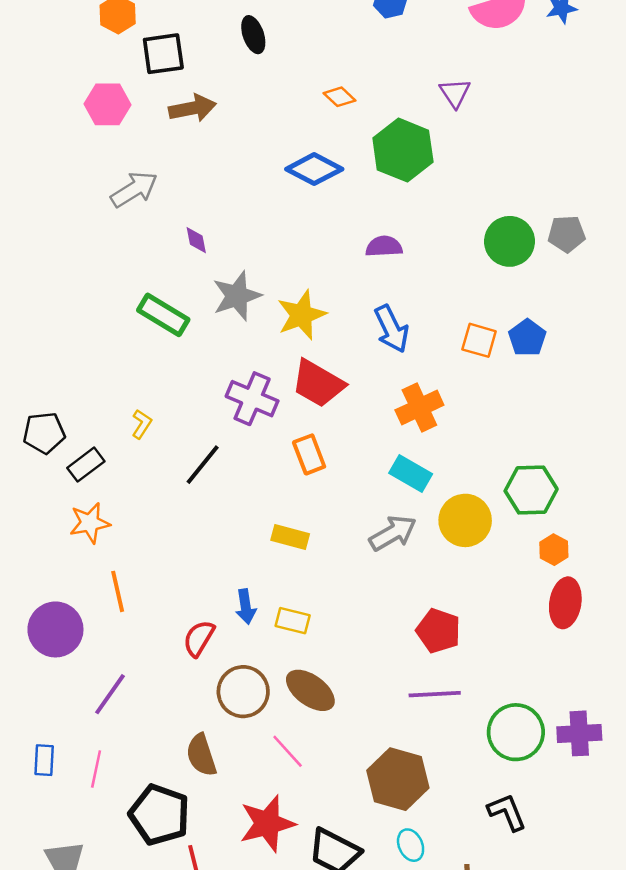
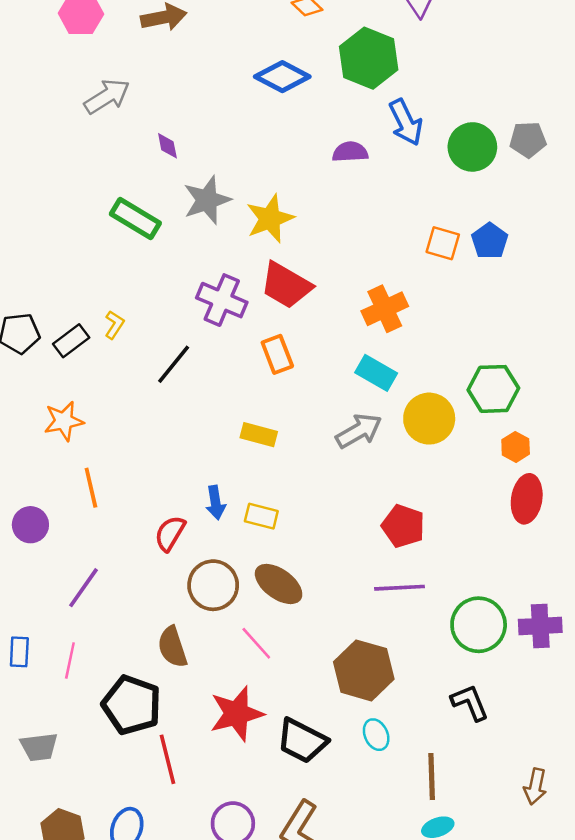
blue arrow: (392, 329) -> (406, 122), moved
black rectangle: (86, 465) -> (71, 341), moved
purple circle: (55, 629) -> (30, 525), size x0.7

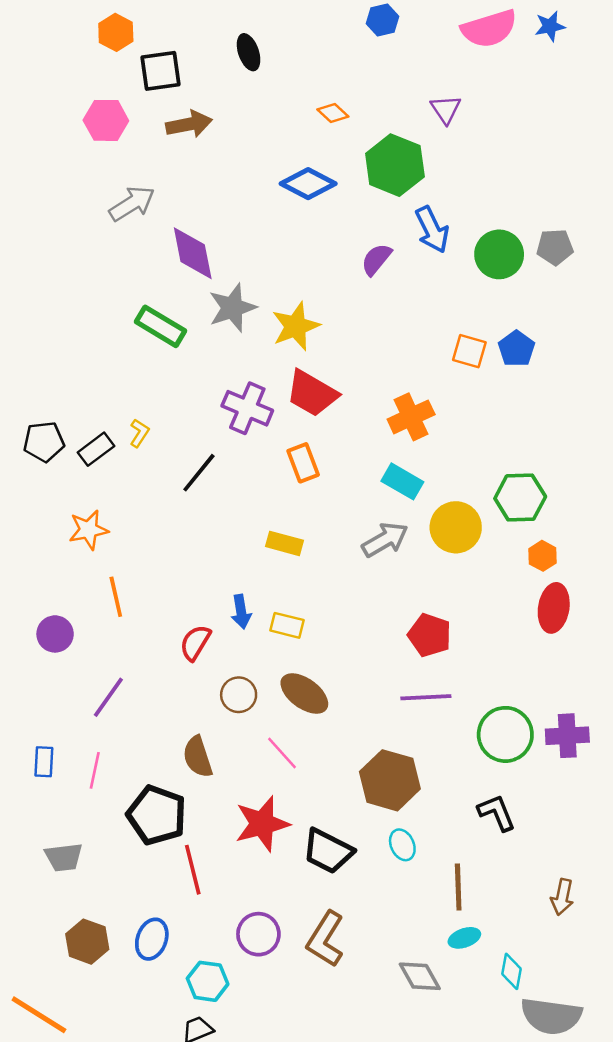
purple diamond: (167, 146) -> (193, 253), size x2.0
purple semicircle: (350, 152) -> (376, 259), turned -48
brown circle: (213, 585) -> (239, 695), size x0.7

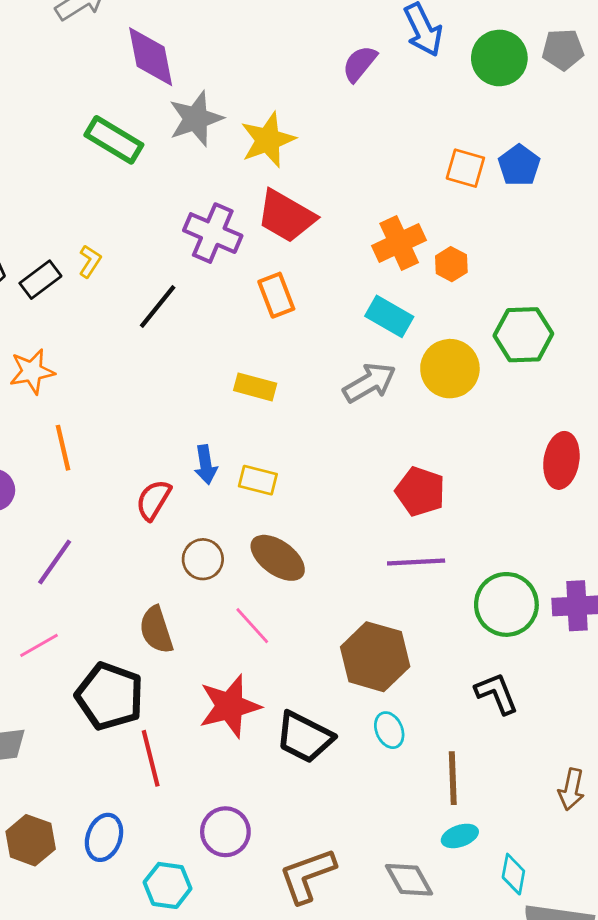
orange hexagon: (543, 556) -> (451, 264), moved
pink line: (95, 770) -> (39, 645), turned 48
brown L-shape: (325, 939) -> (307, 876), moved, turned 38

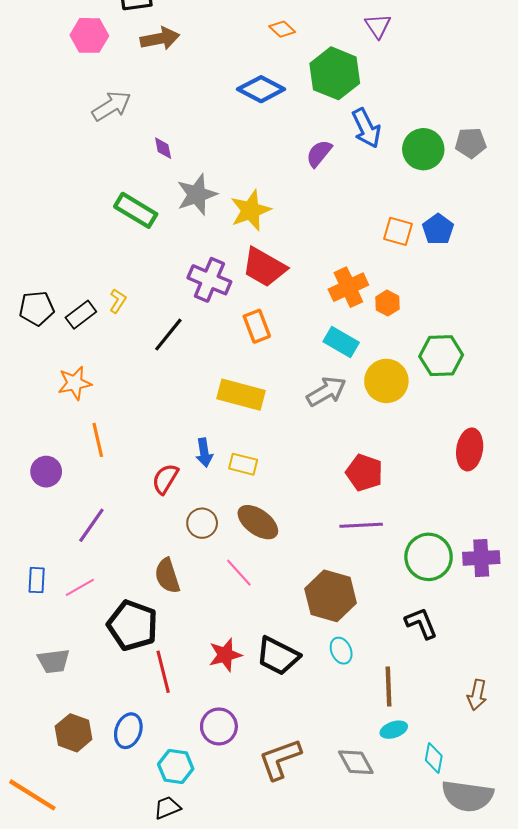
purple diamond: (151, 57) -> (163, 148), size x0.5
yellow rectangle: (255, 387) -> (241, 395), size x1.5
red star: (230, 706) -> (225, 655), moved, size x0.7

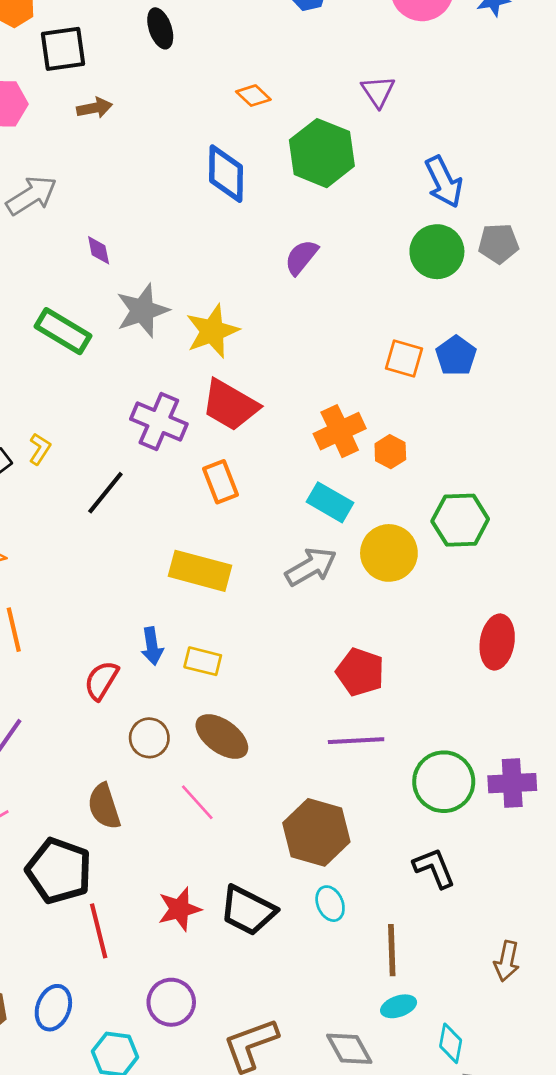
brown arrow: (160, 39) -> (95, 108), size x0.7
blue diamond: (261, 89) -> (226, 174), turned 63
blue arrow: (366, 128) -> (444, 182), moved

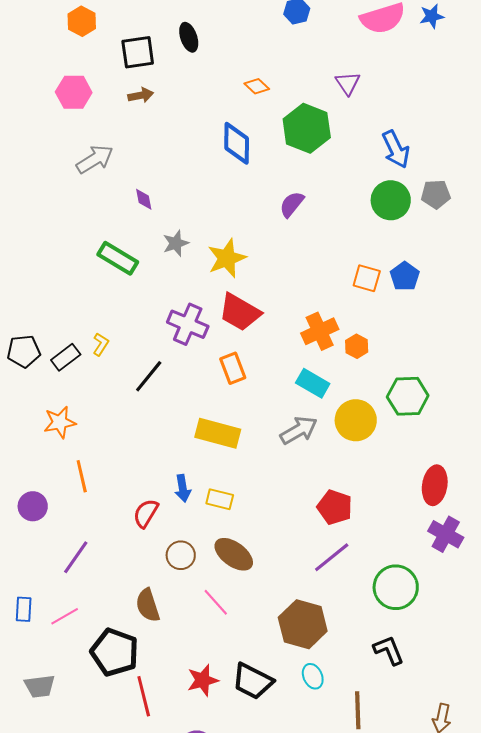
black square: (63, 49) -> (138, 52), moved
gray star: (142, 311) -> (176, 243), size x0.7
purple line: (356, 741) -> (332, 557), turned -36
purple cross: (512, 783) -> (446, 534), moved, turned 32

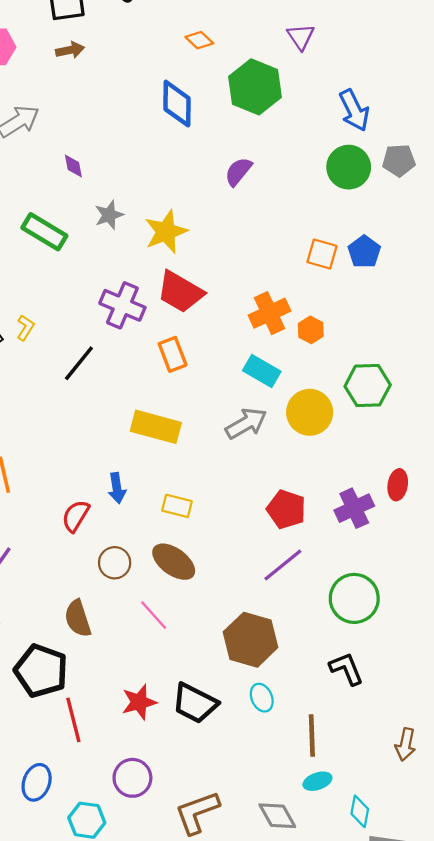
red ellipse: (435, 485) -> (398, 485), size x0.7
yellow rectangle: (220, 499) -> (177, 506), moved
purple cross: (446, 534) -> (354, 508), moved, turned 36

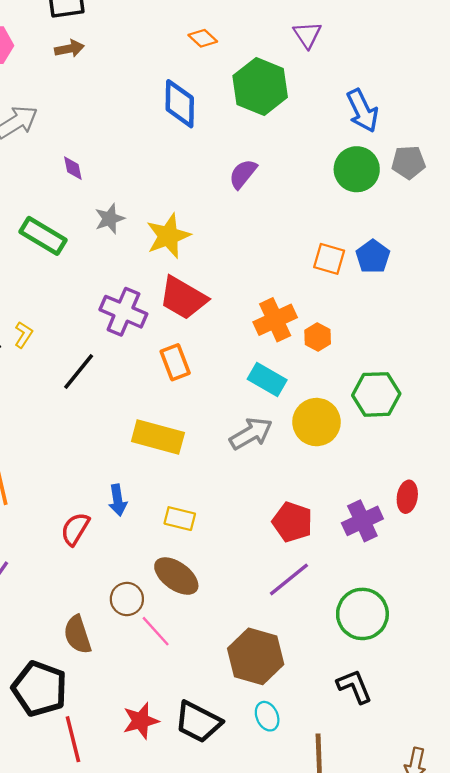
brown circle: (115, 563) -> (127, 599), moved

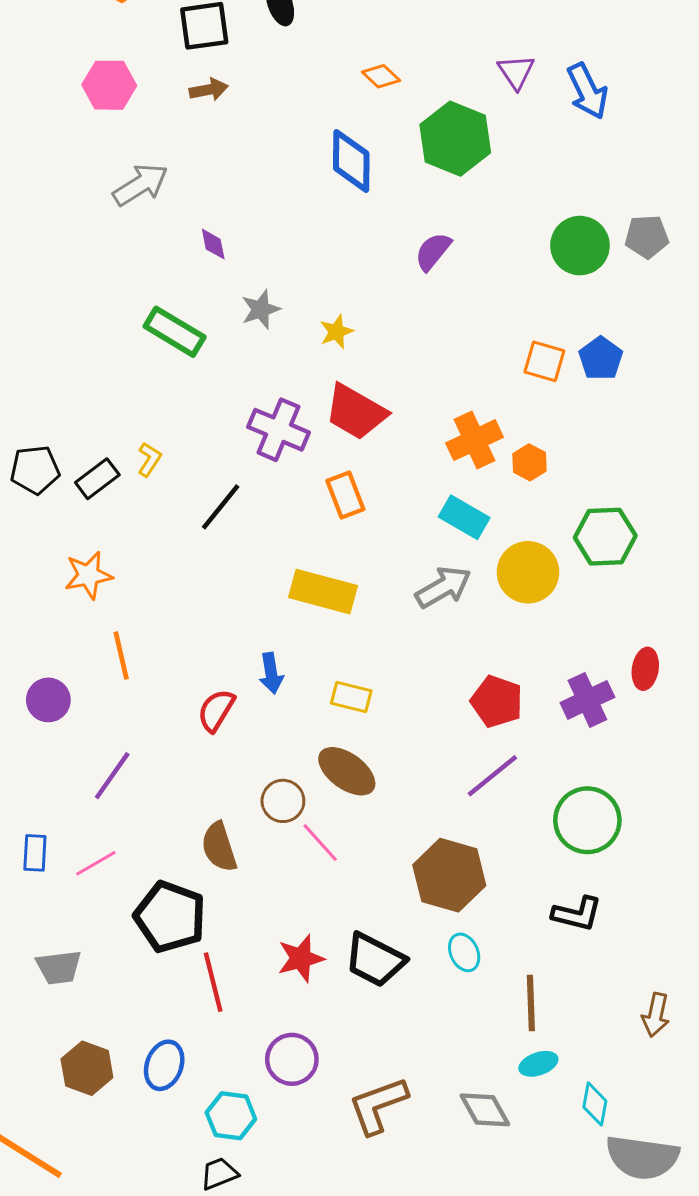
blue arrow: (362, 111) -> (587, 91), moved
yellow star: (168, 236) -> (336, 332), size x0.6
black L-shape: (354, 686) -> (577, 914), turned 126

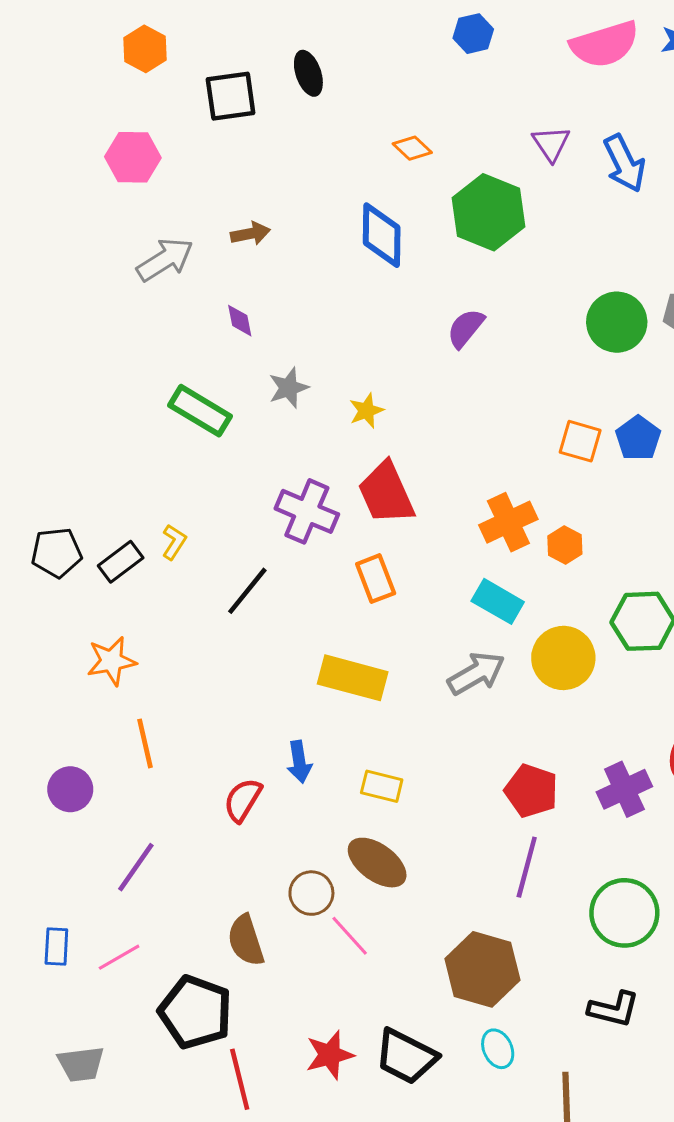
brown arrow: (209, 90) -> (250, 234), moved
red trapezoid: (356, 412) -> (386, 493), turned 36
purple line: (492, 776) -> (527, 867), turned -36

